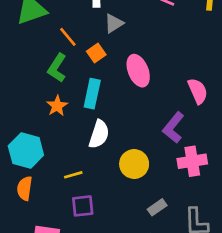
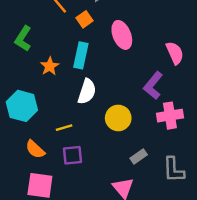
green L-shape: (57, 68) -> (23, 39), moved
orange semicircle: (25, 188) -> (35, 149), moved, turned -55

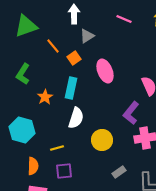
orange semicircle: (35, 149) -> (33, 166), turned -132

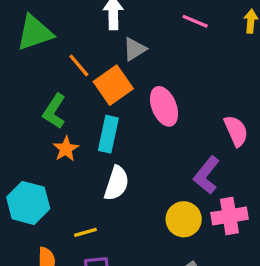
orange square: (74, 58) -> (113, 85), size x1.6
green L-shape: (23, 74) -> (54, 111), moved
yellow circle: (102, 140) -> (184, 219), moved

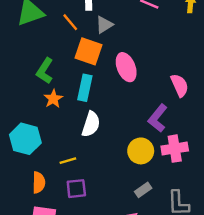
orange line: (79, 65) -> (70, 22), moved
orange square: (113, 85) -> (88, 51), turned -36

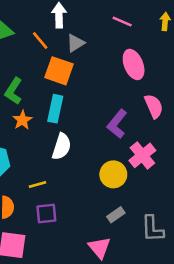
pink ellipse: (126, 67) -> (134, 64), moved
purple L-shape: (158, 118) -> (117, 124), moved
pink cross: (175, 149) -> (142, 155), moved, turned -30

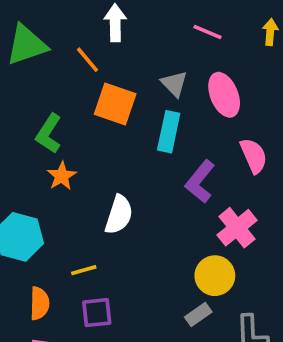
gray triangle: (75, 43) -> (174, 84), moved, turned -42
cyan rectangle: (55, 109) -> (169, 132), moved
yellow circle: (113, 174) -> (215, 276), moved

